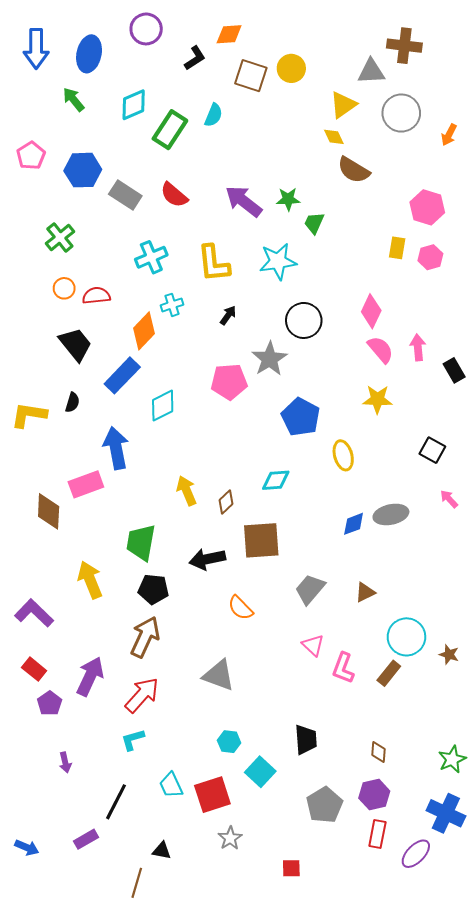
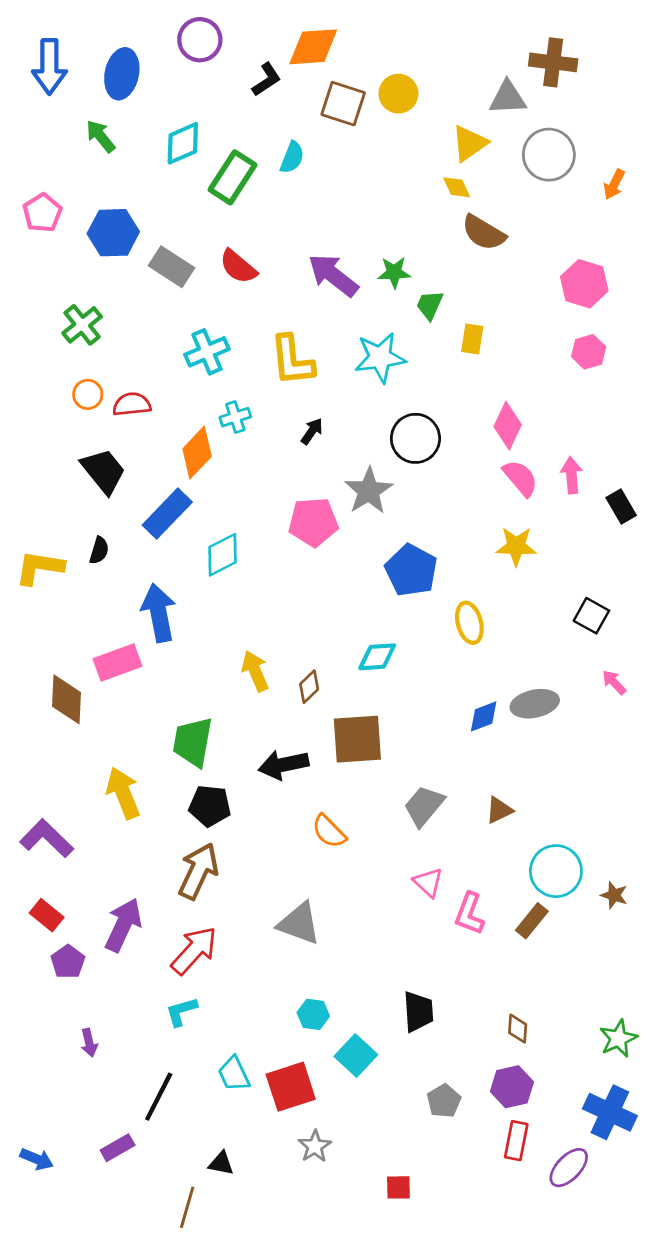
orange diamond: (229, 34) -> (313, 47), size x1.4
yellow rectangle: (397, 248) -> (472, 339), moved
gray pentagon: (325, 805) -> (444, 1101), size x0.7

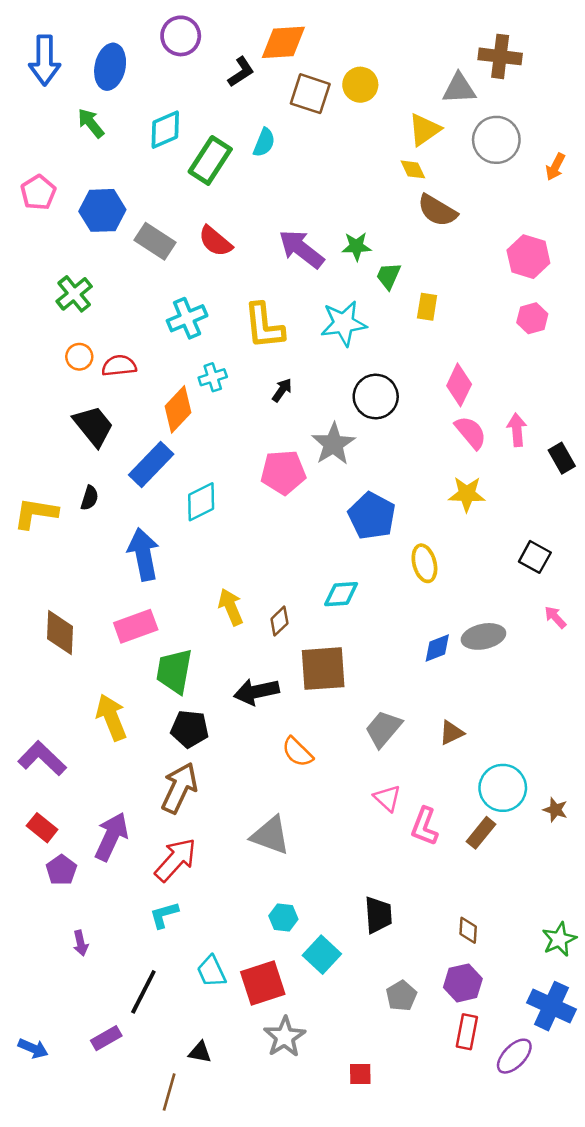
pink rectangle: (118, 663) -> (136, 626), moved
gray star: (315, 1146) -> (285, 1037), size x1.4

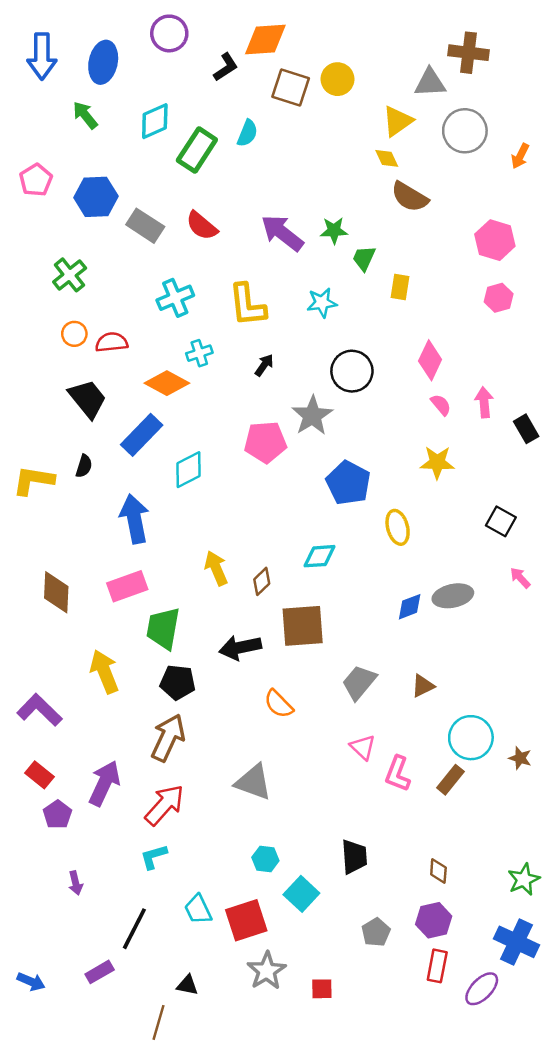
cyan star: (344, 323) -> (322, 303), size x0.7
orange diamond: (178, 409) -> (167, 383), turned 75
pink semicircle: (471, 432) -> (441, 405), size x0.7
red square: (360, 1074) -> (322, 989), moved

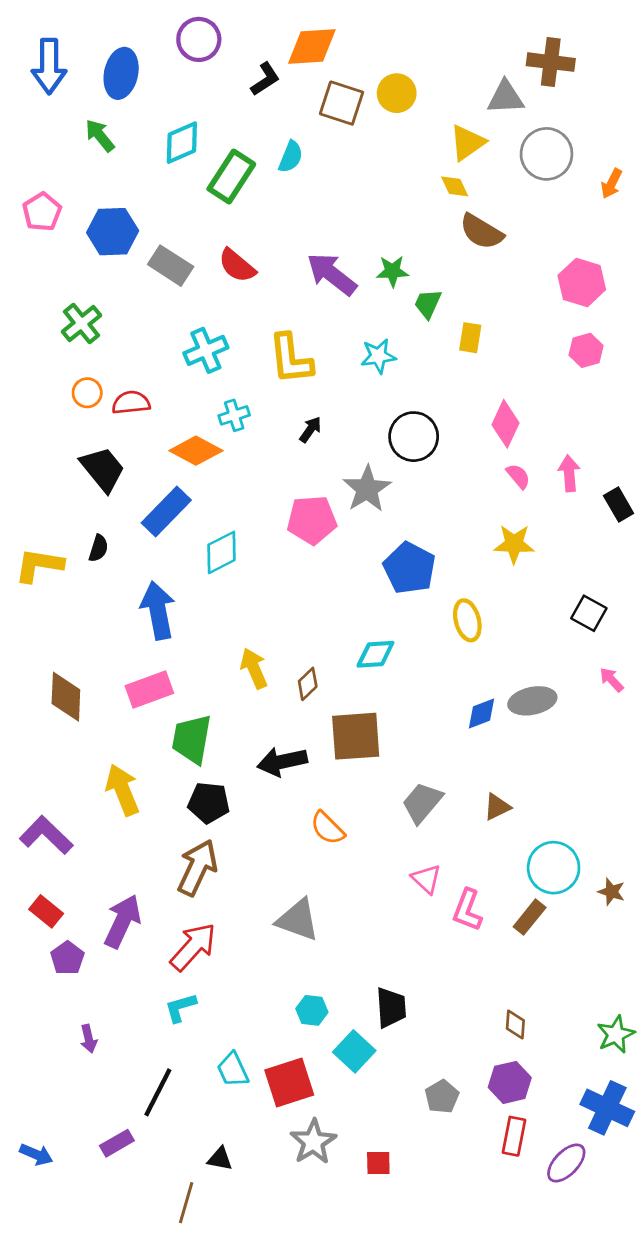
black trapezoid: (354, 857) -> (391, 1008), moved

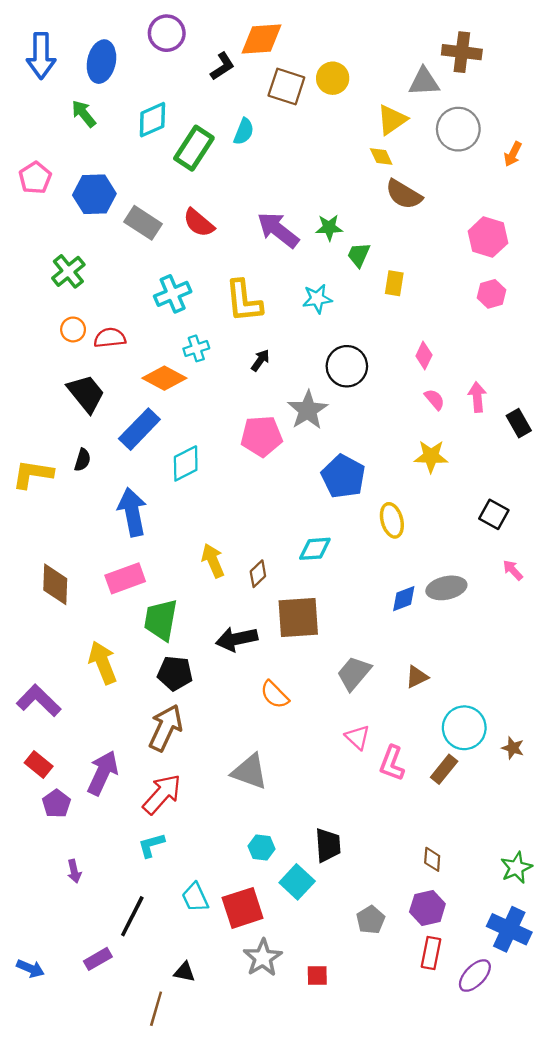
pink diamond: (506, 424) -> (424, 356), size x0.7

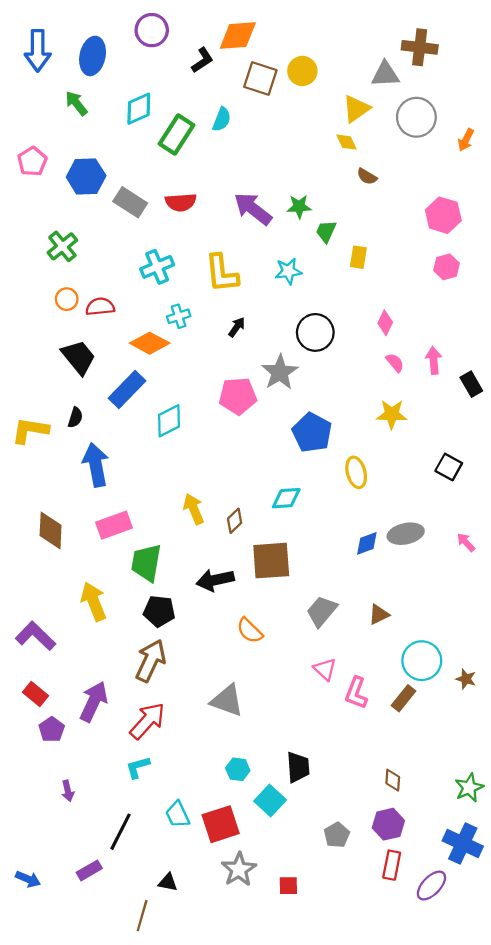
brown semicircle: (404, 194) -> (367, 176), size x0.6
red semicircle: (199, 223) -> (181, 202), turned -44
blue arrow: (132, 512) -> (96, 465), moved
pink arrow: (513, 570) -> (466, 542), moved

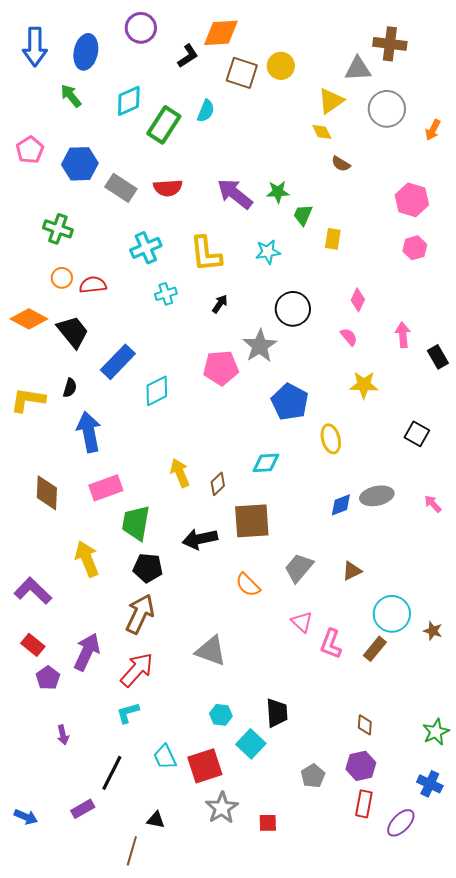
green cross: (62, 246) -> (58, 229), turned -32
orange diamond: (150, 343) -> (29, 319), moved
pink semicircle: (395, 363) -> (349, 337), moved
orange semicircle: (250, 631) -> (248, 585), moved
blue cross: (463, 844) -> (430, 784), size x0.7

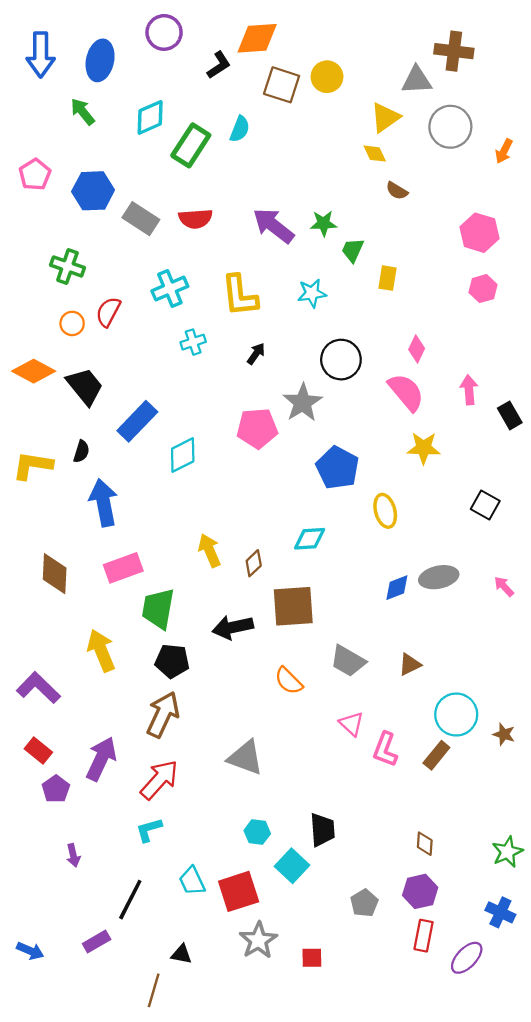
red semicircle: (93, 285) -> (108, 312), moved, turned -56
pink semicircle: (349, 337) -> (406, 392), size x1.8
gray trapezoid: (299, 568) -> (348, 661), turned -100

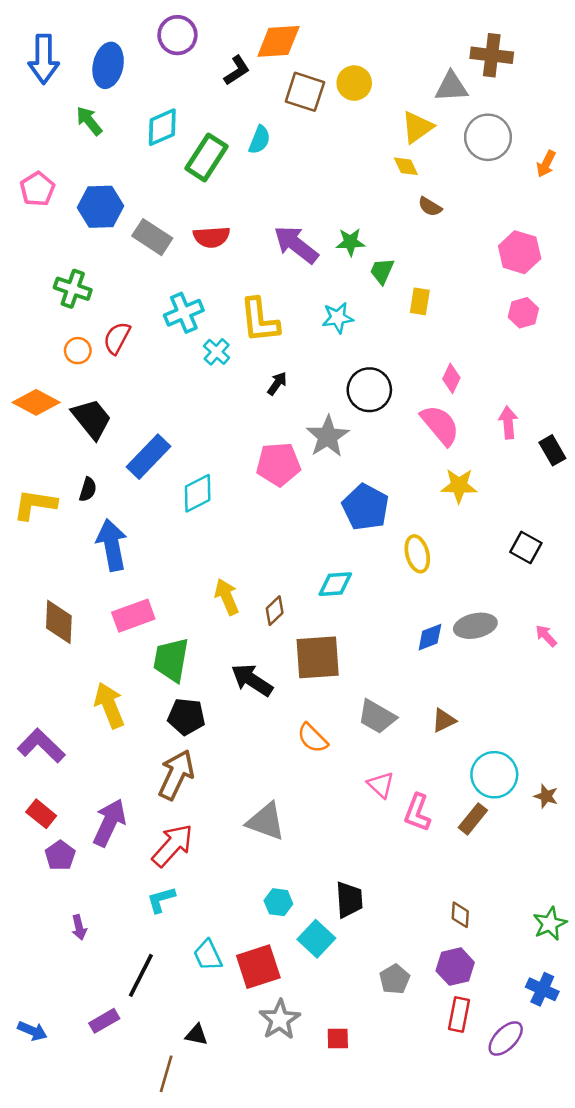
cyan cross: (193, 342) -> (217, 352), moved, turned -30
black arrow: (233, 627) -> (252, 680), turned 45

